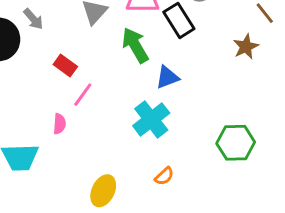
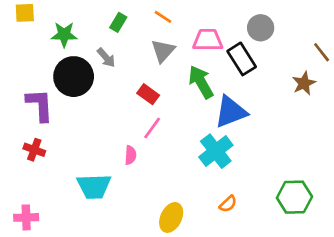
red rectangle: (65, 66) -> (148, 94), moved
blue triangle: (167, 77) -> (231, 112), size x1.5
green hexagon: (236, 143) -> (294, 197), moved

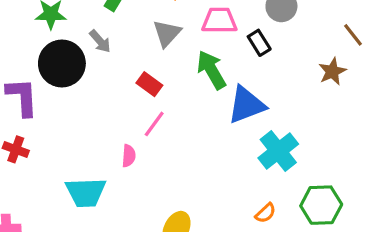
black rectangle: (242, 59) -> (259, 43), size x0.7
cyan cross: (216, 151) -> (278, 151), moved
orange semicircle: (228, 204) -> (266, 213), moved

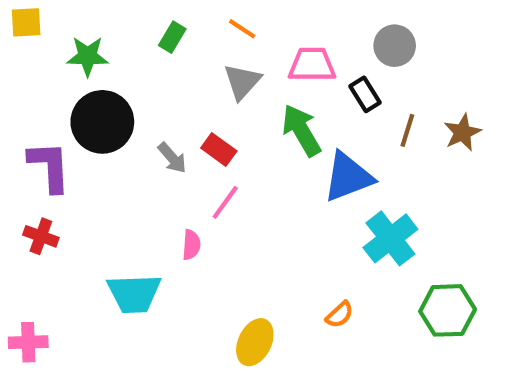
brown line: (353, 35) -> (407, 130), moved, turned 55
gray arrow: (100, 41) -> (172, 158), moved
orange semicircle: (266, 213) -> (340, 315), moved

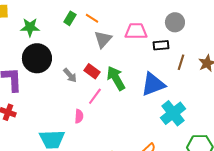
orange line: (242, 29) -> (92, 18), moved
black rectangle: (365, 94) -> (161, 45), turned -63
green arrow: (301, 130) -> (116, 78), moved

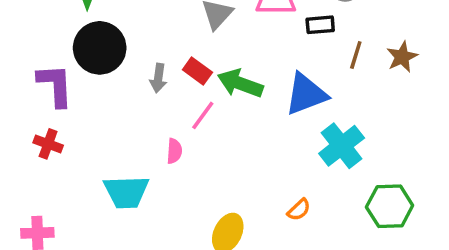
gray arrow: (70, 75) -> (158, 78), turned 49
green arrow: (116, 78) -> (240, 83), turned -40

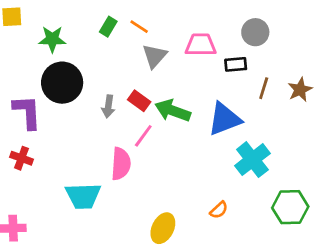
pink semicircle: (174, 151) -> (121, 164), size x1.6

